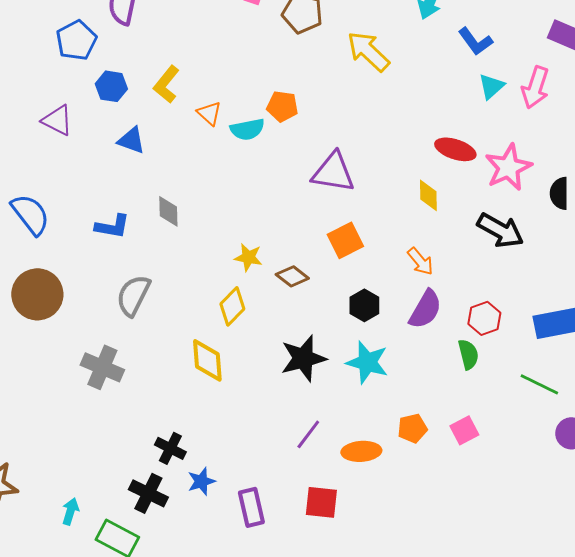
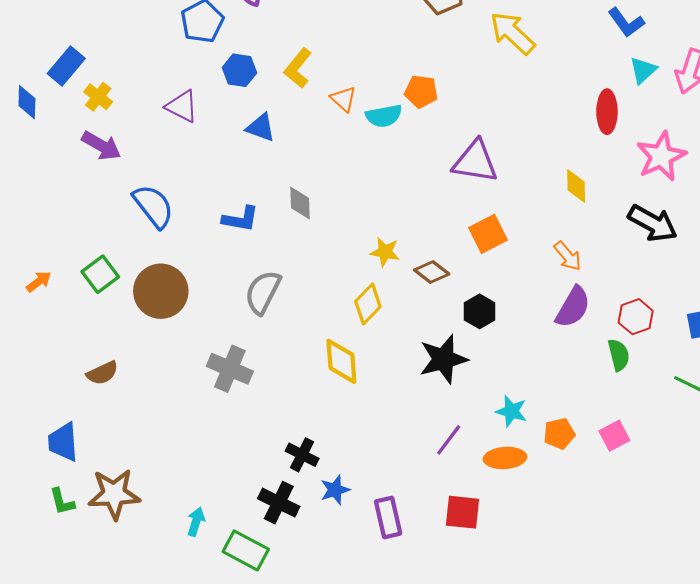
red ellipse: (455, 149) -> (607, 112), moved, turned 72
black hexagon: (364, 305) -> (480, 311), moved
cyan star: (367, 362) -> (511, 411), moved, size x0.7

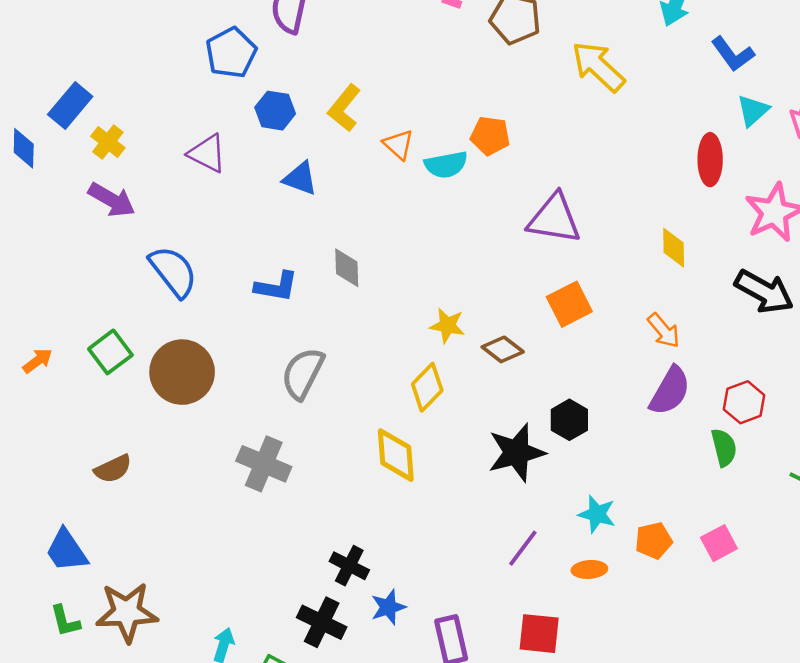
black hexagon: (480, 311) -> (569, 420), moved
blue trapezoid: (63, 442) -> (66, 551), turned -30
orange ellipse: (505, 458) -> (589, 569), size x0.7

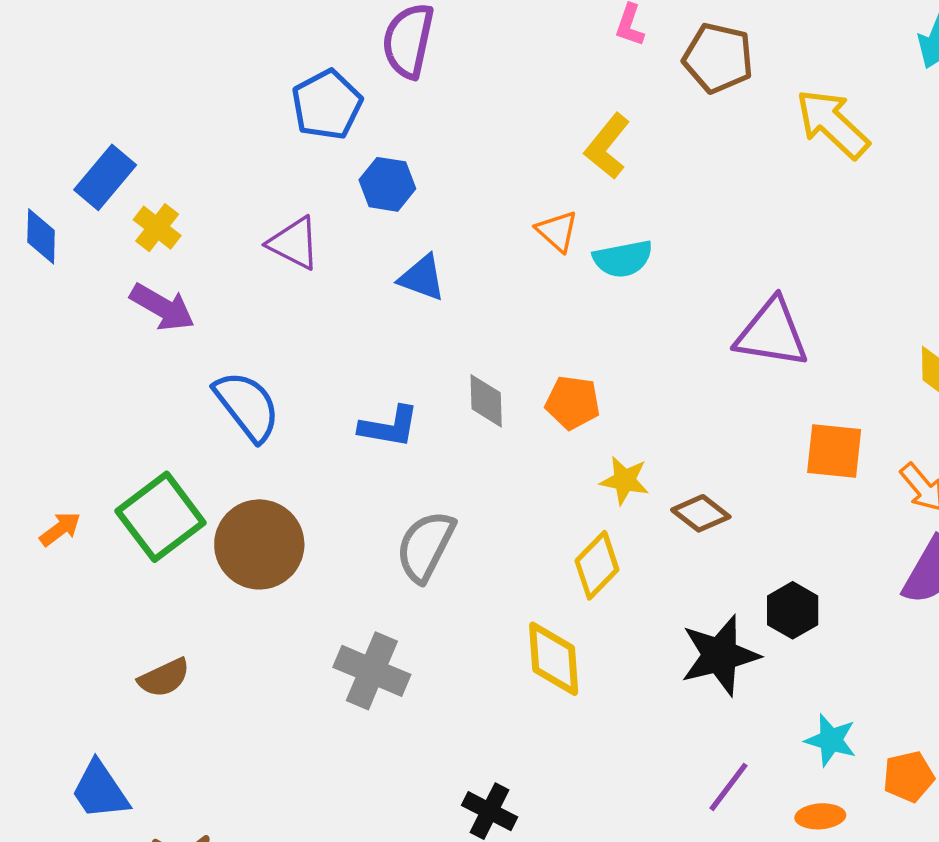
yellow L-shape: (344, 108) -> (607, 146), moved
orange pentagon: (490, 136) -> (573, 403), moved
orange square: (569, 304) -> (834, 451), moved, turned 33
green square: (110, 352) -> (161, 517), size x1.4

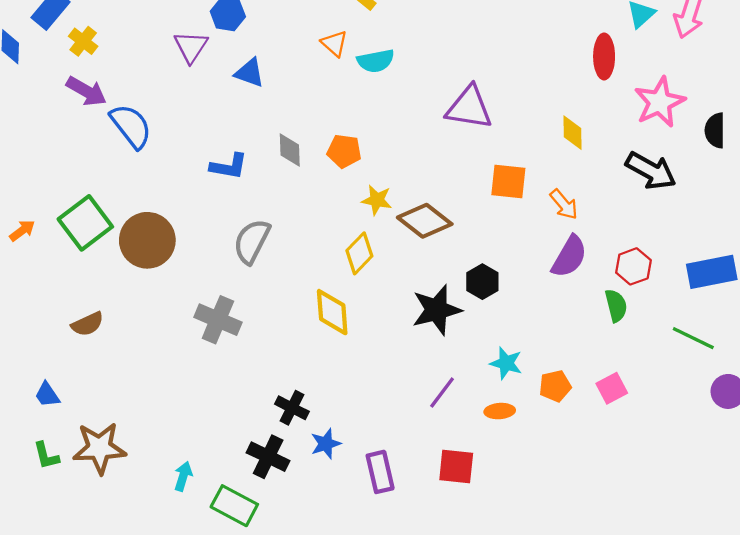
purple triangle: (294, 243) -> (191, 47), moved, turned 36
blue semicircle: (247, 406) -> (131, 126), moved
brown diamond: (701, 513) -> (425, 221), size x1.5
blue trapezoid: (100, 790) -> (47, 395), size x0.7

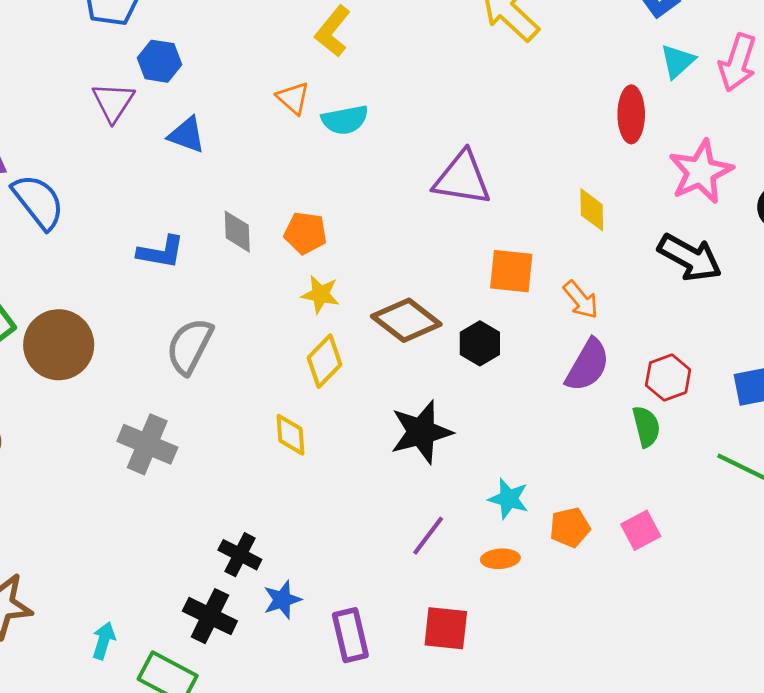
yellow star: (377, 200) -> (320, 294), moved
black hexagon: (482, 282) -> (480, 343), moved
yellow diamond: (332, 312) -> (290, 435), size x0.7

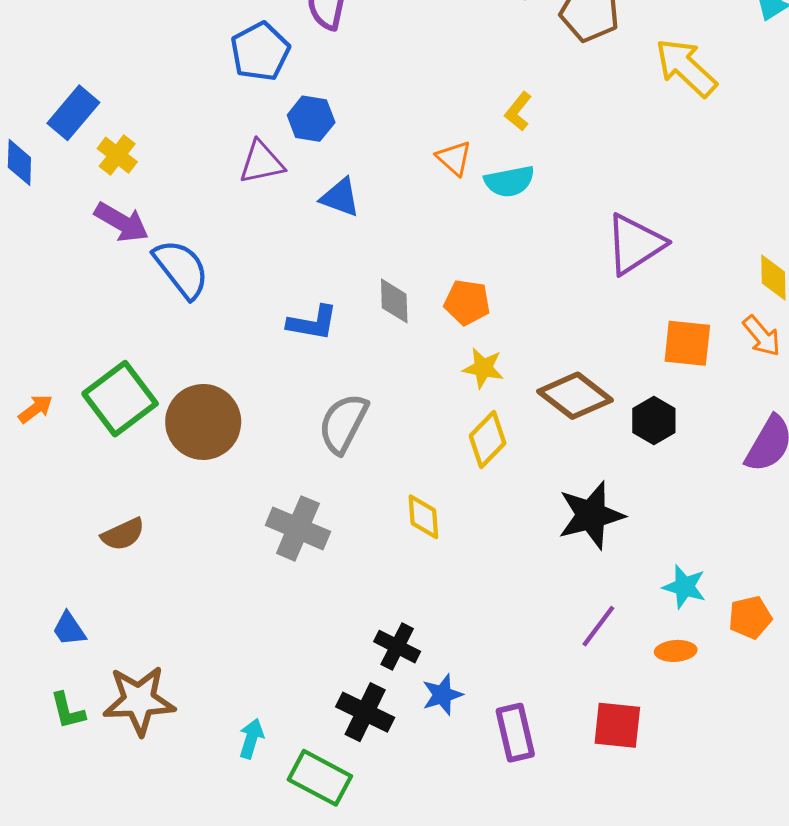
yellow L-shape: (333, 31) -> (518, 111), moved, size x0.7
purple triangle: (113, 102) -> (262, 162), turned 45
purple triangle: (462, 178) -> (635, 244), turned -42
orange arrow: (581, 300) -> (762, 336), moved
yellow diamond: (290, 435) -> (423, 517), moved

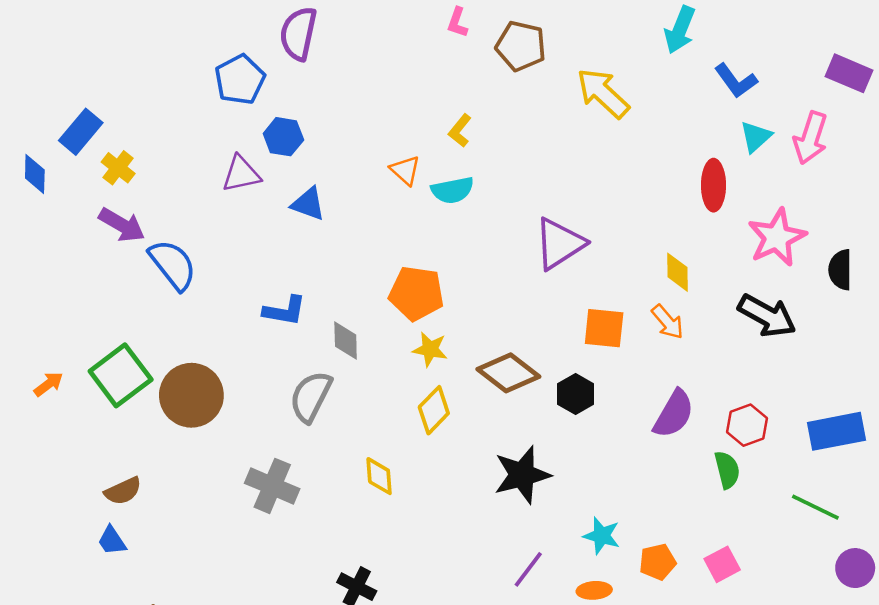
gray diamond: (394, 301) -> (346, 341), moved
orange pentagon: (467, 302) -> (416, 293), size x1.4
blue trapezoid: (69, 629) -> (112, 541), moved

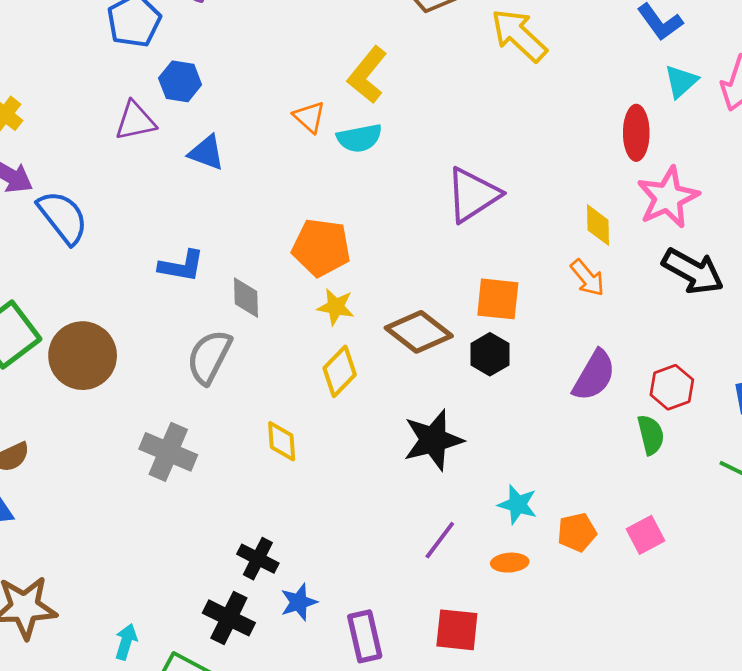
yellow L-shape: (460, 130) -> (367, 75), size x1.6
pink star: (777, 237) -> (668, 197), moved
orange square: (604, 328) -> (498, 299), moved

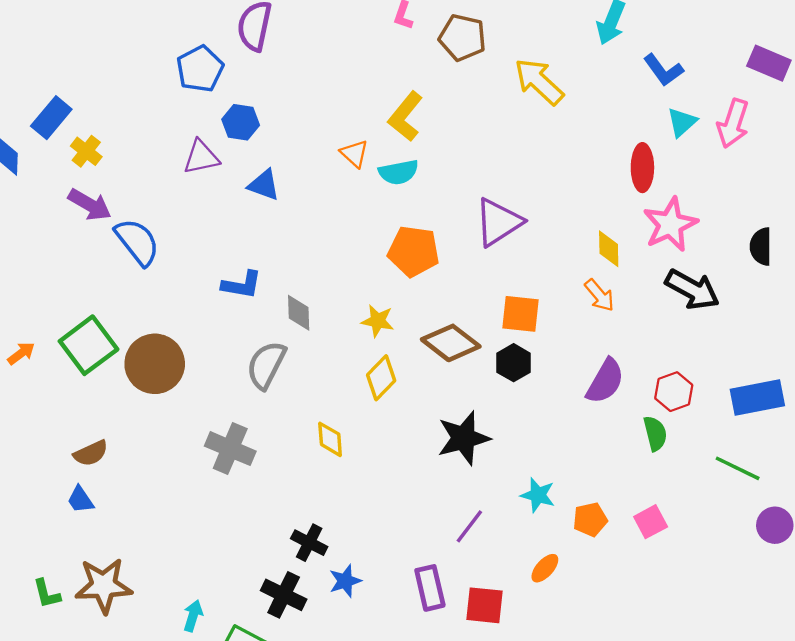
orange pentagon: (321, 248) -> (414, 251), moved
orange ellipse: (510, 563) -> (545, 568), moved, turned -44
purple rectangle: (365, 636) -> (430, 588), moved

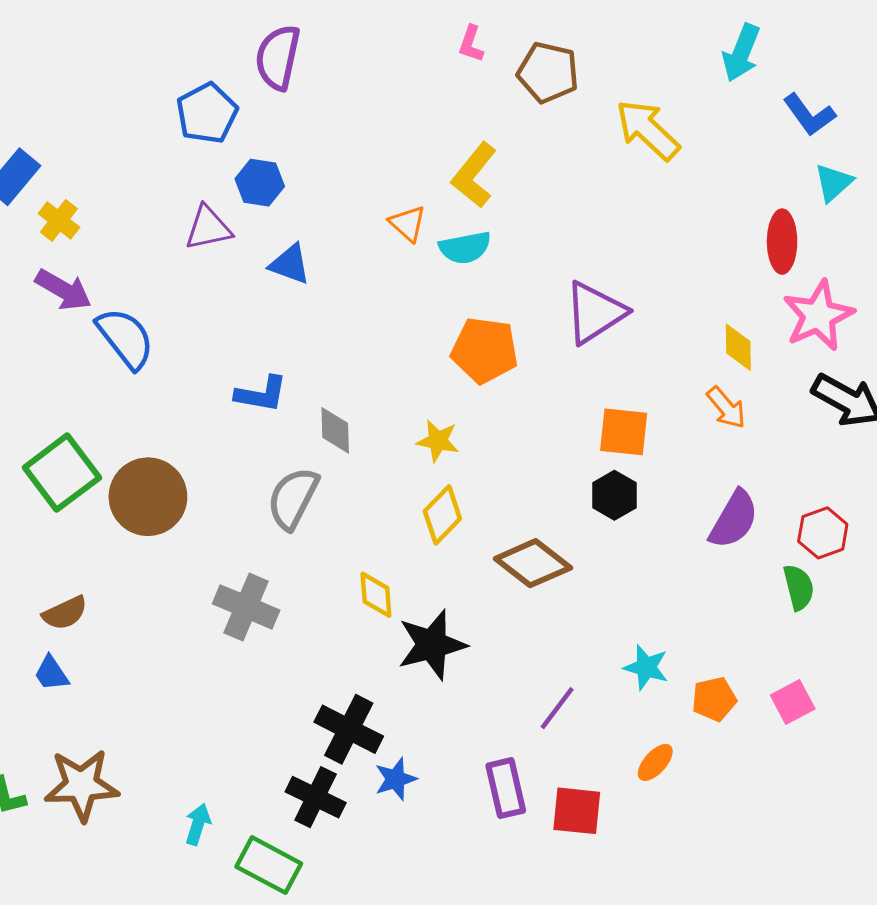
brown diamond: (451, 343) -> (533, 563), moved
black star: (464, 438) -> (432, 645), moved
black cross: (309, 543) -> (349, 729), size x1.4

